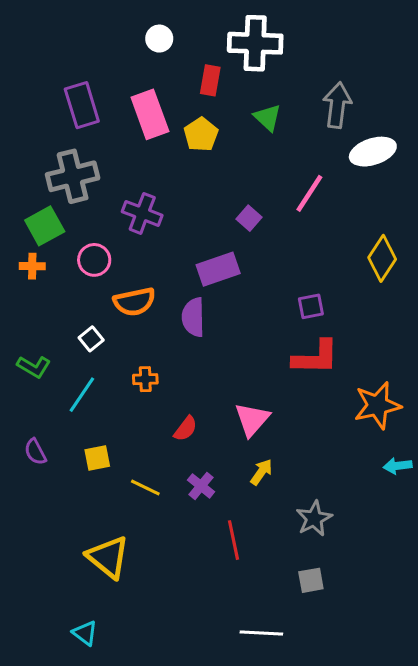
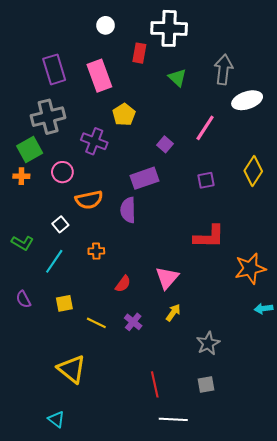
yellow pentagon: (201, 135) -> (124, 115), moved
purple square: (311, 306) -> (206, 180), moved
red line: (234, 540) -> (155, 384), moved

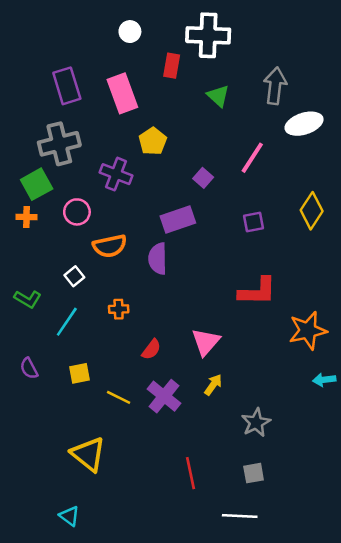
purple cross: (133, 322) -> (164, 396), size x1.5
white line: (173, 419) -> (240, 516), moved

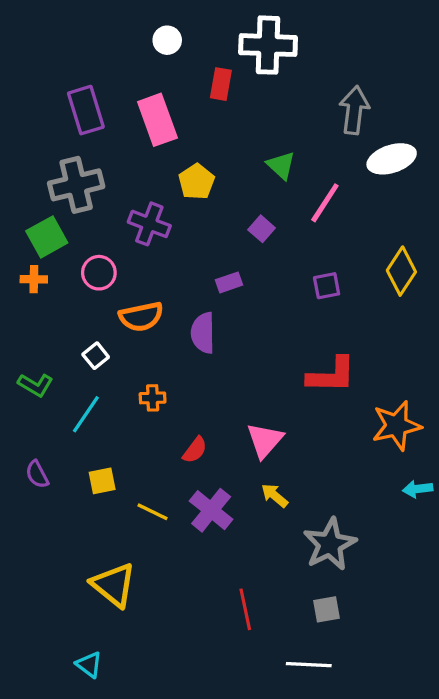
green triangle: (218, 96) -> (281, 165), moved
purple rectangle: (178, 220) -> (229, 282), size x0.6
yellow arrow: (213, 385) -> (275, 496), turned -85
gray star: (256, 423) -> (330, 544), size x1.4

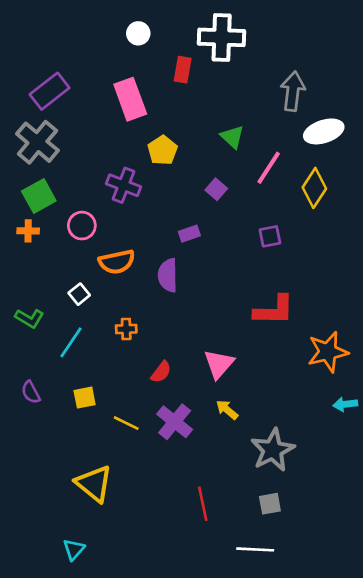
purple rectangle: (86, 110) -> (50, 91), moved, turned 69
gray cross: (76, 185) -> (37, 142), moved, turned -36
yellow diamond: (401, 271) -> (314, 188), moved
cyan triangle: (89, 665) -> (74, 549), turned 35

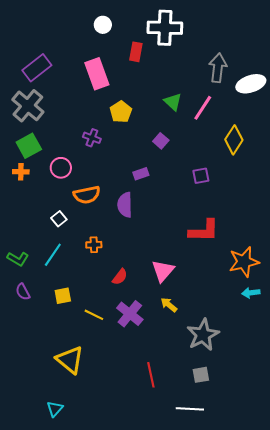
white ellipse: (324, 131) -> (251, 84), moved
pink line: (269, 168) -> (203, 108), moved
purple cross: (123, 185) -> (92, 138), size x0.7
green L-shape: (29, 318) -> (18, 259), moved
cyan arrow: (345, 404) -> (251, 293), moved

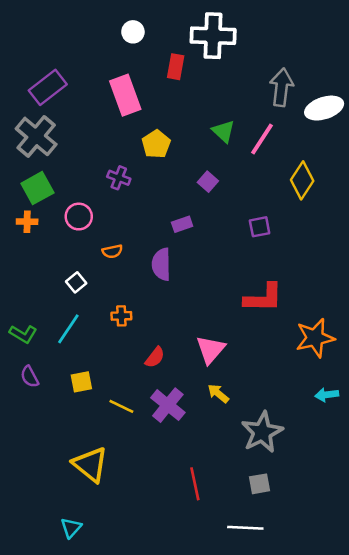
orange semicircle: (87, 195) -> (112, 251), size x0.6
cyan arrow: (251, 293) -> (327, 395), moved

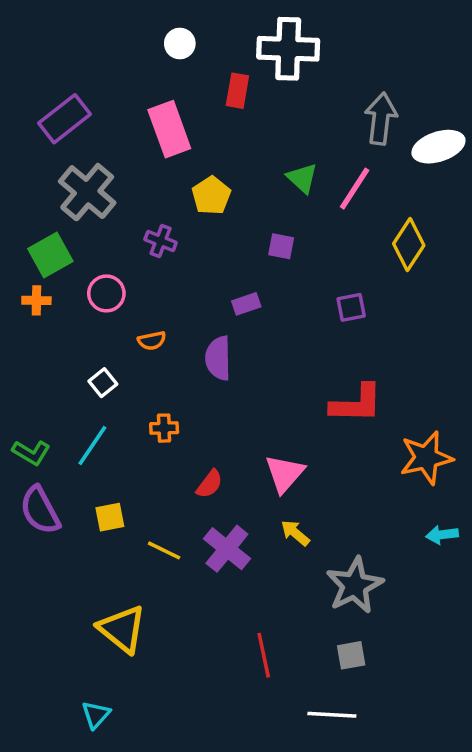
gray cross: (36, 136) -> (87, 192), moved
purple square: (208, 182) -> (281, 246), turned -30
purple semicircle: (30, 377) -> (40, 510), size x1.6

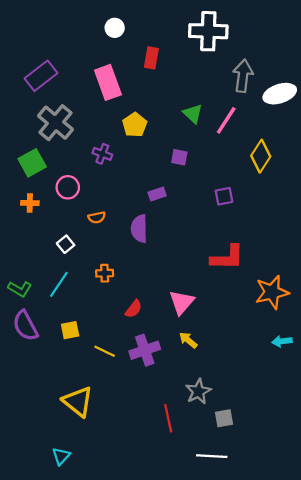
white cross: (288, 49) -> (208, 31), moved
orange cross: (36, 300) -> (30, 203), moved
purple cross: (227, 549) -> (145, 350), turned 32
gray star: (355, 585) -> (198, 391), moved, size x0.7

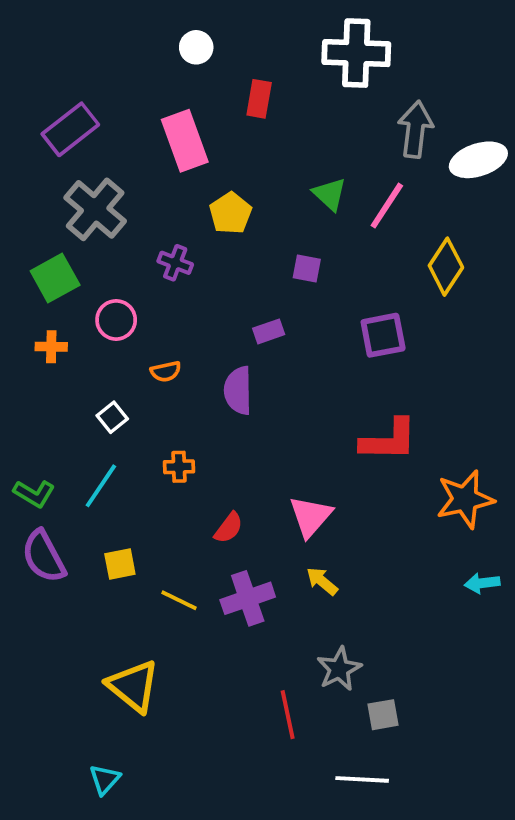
purple square: (224, 196) -> (383, 335), size x1.4

